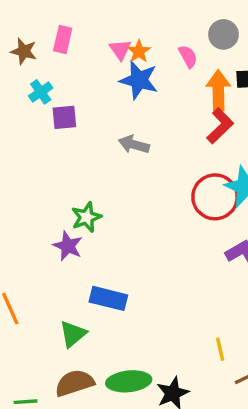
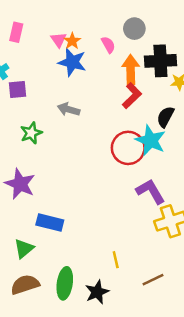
green star: (86, 217) -> (31, 133), moved
purple star: (68, 246) -> (20, 184), size x1.4
yellow line: (220, 349) -> (116, 260), moved
green ellipse: (129, 381) -> (65, 283), turned -76

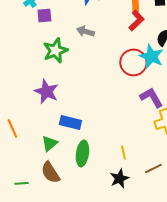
green star: (31, 133) -> (55, 50), size x1.4
green ellipse: (65, 283) -> (82, 153), moved
brown semicircle: (25, 285) -> (50, 172), turned -105
black star: (97, 292) -> (119, 178), moved

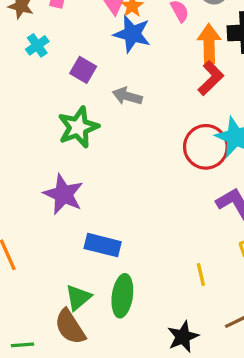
purple square: (44, 15) -> (83, 70), moved, turned 35
green triangle: (49, 143) -> (78, 297), moved
yellow line: (123, 152) -> (201, 274), moved

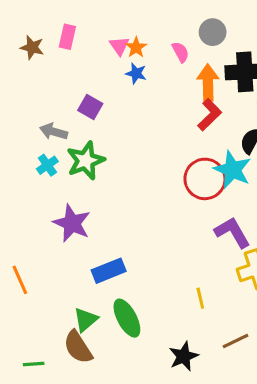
blue star: (132, 34) -> (136, 73), size x0.6
cyan cross: (37, 45) -> (47, 165), moved
gray arrow: (127, 96) -> (54, 132), moved
blue rectangle: (103, 245) -> (109, 271), turned -36
green ellipse: (122, 296) -> (127, 318), turned -36

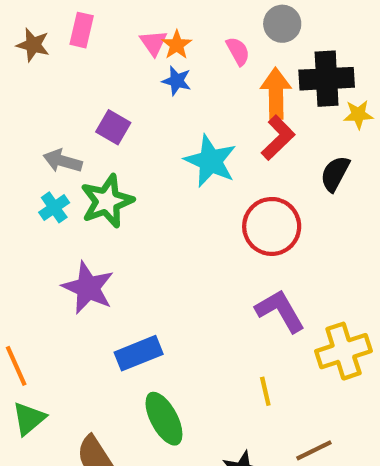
cyan star: (232, 170) -> (210, 161), moved
purple L-shape: (232, 232) -> (280, 311), moved
green triangle: (86, 320) -> (29, 419), moved

